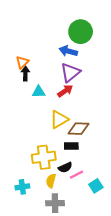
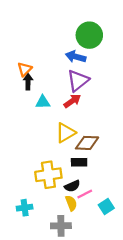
yellow semicircle: (51, 181) -> (71, 203), moved, turned 144

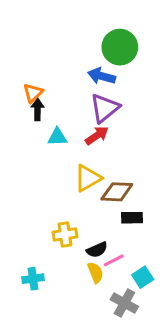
black rectangle: (79, 162) -> (132, 218), moved
yellow cross: (48, 175) -> (65, 234), size x0.7
gray cross: (61, 226) -> (124, 303), moved, turned 30

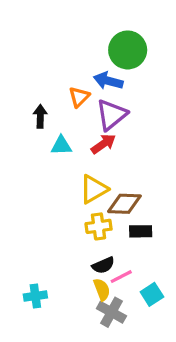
orange triangle: (33, 93) -> (79, 97), moved
yellow cross: (65, 234) -> (99, 226), moved
gray cross: (124, 303) -> (111, 312), moved

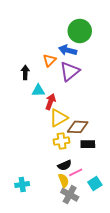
red arrow: (103, 144) -> (50, 102), moved, turned -35

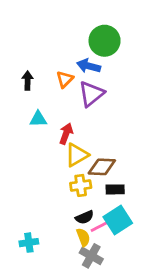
black arrow: (25, 72) -> (28, 81), moved
cyan triangle: (38, 91) -> (38, 119), moved
cyan square: (95, 183) -> (118, 220), moved, size x1.5

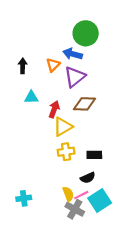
brown diamond: (102, 167) -> (85, 104), moved
black semicircle: (85, 217) -> (88, 178), moved
cyan square: (118, 220) -> (100, 201), moved
pink line: (99, 227) -> (81, 195), moved

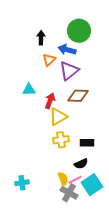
black arrow: (23, 66) -> (41, 38), moved

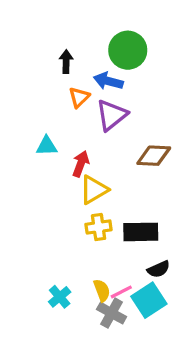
brown diamond: (78, 96) -> (154, 156), moved
black rectangle: (87, 143) -> (141, 232), size x1.5
black semicircle: (81, 164) -> (159, 269), moved
cyan cross: (22, 183) -> (60, 297), moved, turned -32

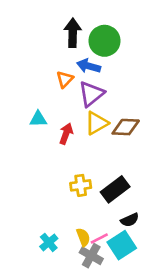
black arrow: (66, 62) -> (73, 33), moved, size x1.5
yellow triangle: (94, 190) -> (97, 123), moved
black rectangle: (141, 232) -> (115, 189), turned -36

